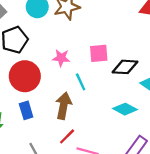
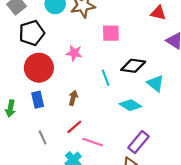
pink square: (99, 53) -> (111, 33), moved
cyan line: (81, 82) -> (106, 78), moved
brown arrow: (64, 106) -> (73, 98), size x0.6

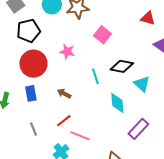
pink square: (111, 33) -> (103, 35), turned 36
brown arrow: (73, 98) -> (64, 94), turned -80
cyan diamond: (130, 105) -> (117, 103), turned 50
purple rectangle: (139, 142) -> (138, 129), moved

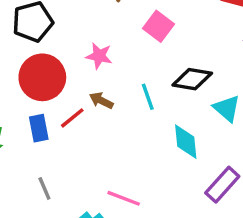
brown arrow: (64, 94) -> (101, 100), moved
red line: (64, 121) -> (72, 118), moved

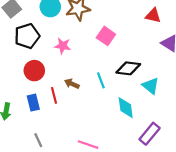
pink star: (99, 56) -> (63, 46), moved
red circle: (42, 77) -> (34, 71), size x0.7
red line: (72, 118) -> (54, 95), turned -63

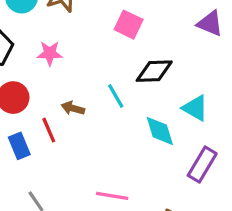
pink square: (106, 36) -> (129, 25), moved
cyan triangle: (151, 86) -> (195, 108), moved

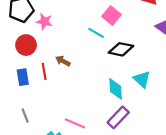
pink star: (50, 53) -> (44, 21), moved
cyan line: (116, 96) -> (96, 33), moved, turned -42
purple rectangle: (202, 165) -> (118, 117), moved

